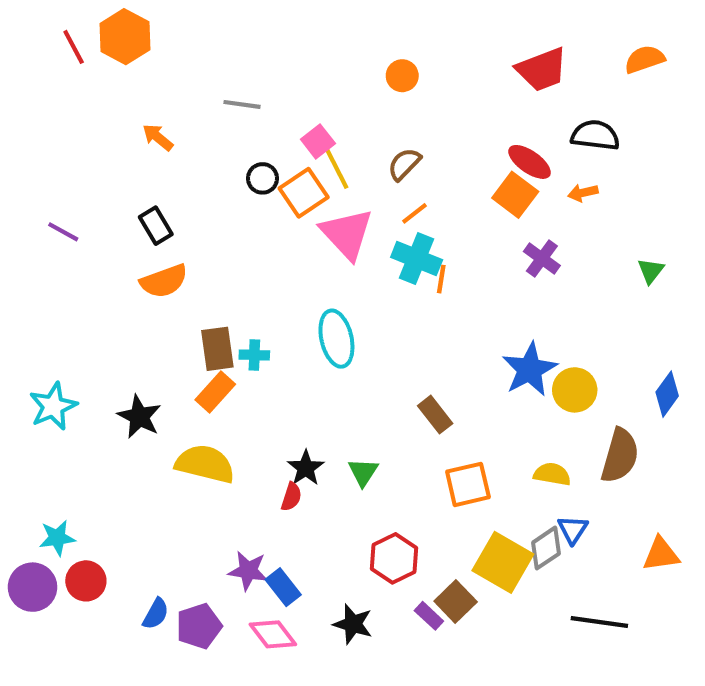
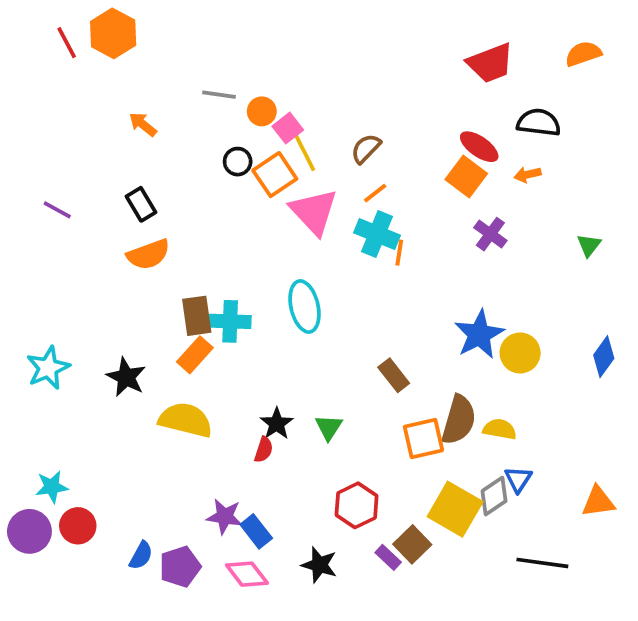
orange circle: (402, 76) -> (262, 111), moved
cyan cross: (254, 355) -> (230, 321), size x1.5
brown semicircle: (620, 456) -> (459, 420), moved

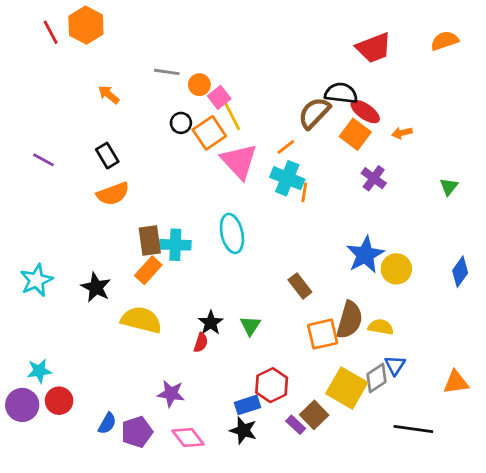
black semicircle: (539, 123) -> (341, 93), moved
brown semicircle: (366, 149) -> (314, 113), moved, size x1.4
blue rectangle: (256, 531) -> (248, 405), moved, turned -70

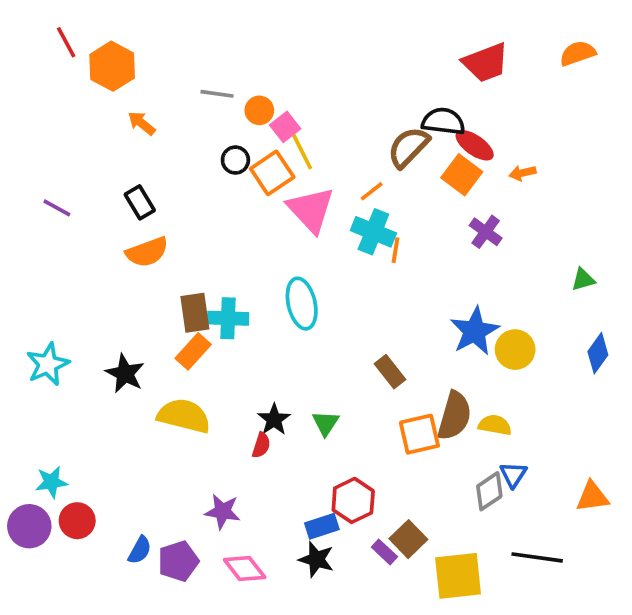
orange hexagon: (86, 25) -> (112, 66), moved
green triangle: (449, 187) -> (583, 280), moved, turned 36
yellow square: (347, 388) -> (458, 576), moved, turned -36

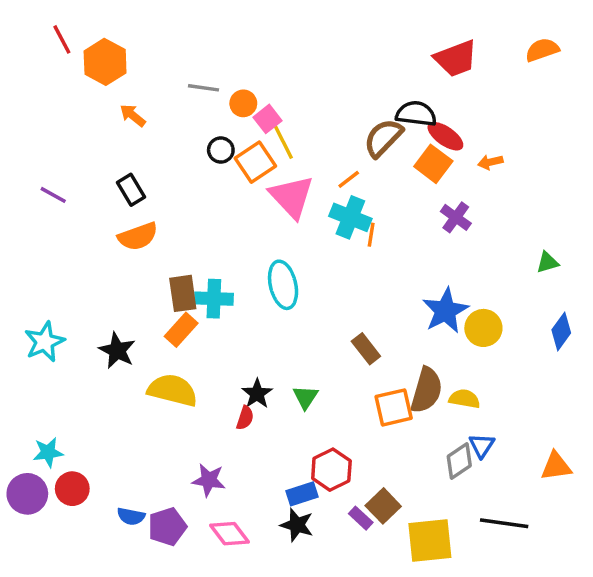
blue semicircle: (140, 550) -> (131, 516), turned 72

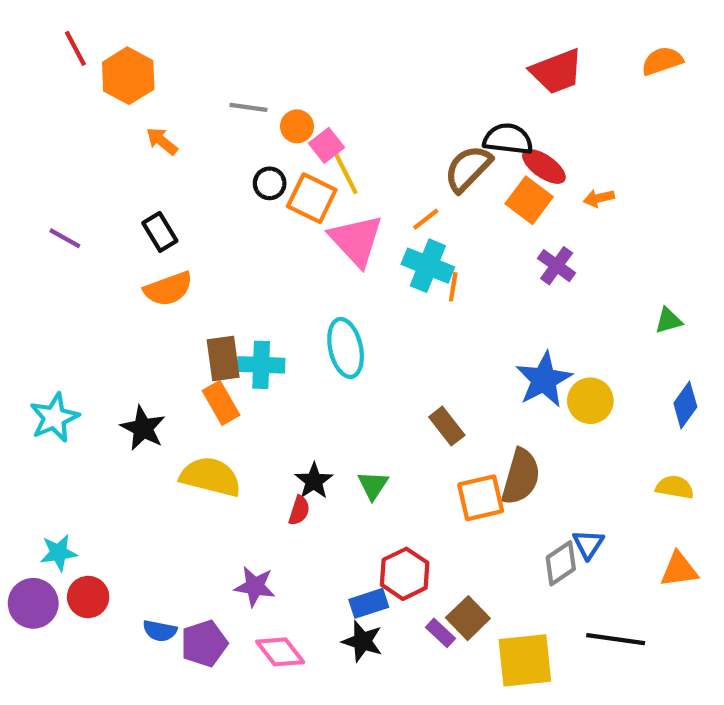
orange square: (255, 162) -> (312, 198), turned -30
orange rectangle: (181, 330) -> (221, 403), turned -72
yellow semicircle: (464, 399) -> (675, 487), moved

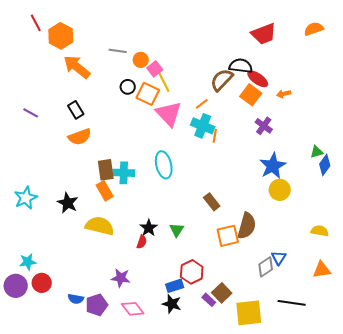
orange arrow: (162, 141) -> (77, 67), size x1.8
blue star: (544, 380) -> (273, 166), moved
blue diamond: (685, 405) -> (325, 165), moved

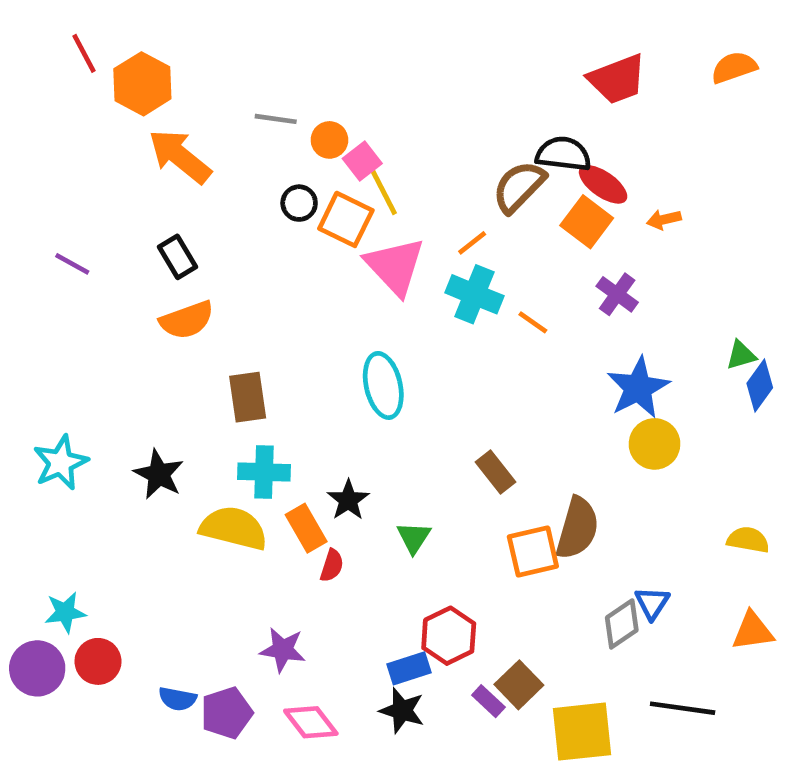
orange line: (215, 136) -> (533, 322), moved, turned -64
cyan cross: (124, 173) -> (264, 472), moved
orange rectangle: (105, 191) -> (306, 528), moved
black star: (149, 228) -> (348, 500), moved

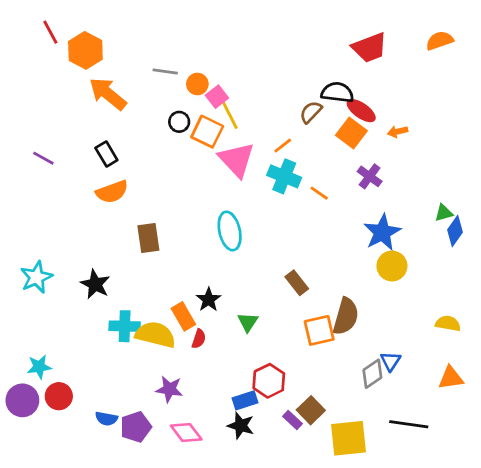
brown semicircle: (519, 187) -> (311, 112), size x0.7
cyan cross: (264, 472) -> (125, 326), moved
yellow semicircle: (234, 528) -> (155, 335), moved

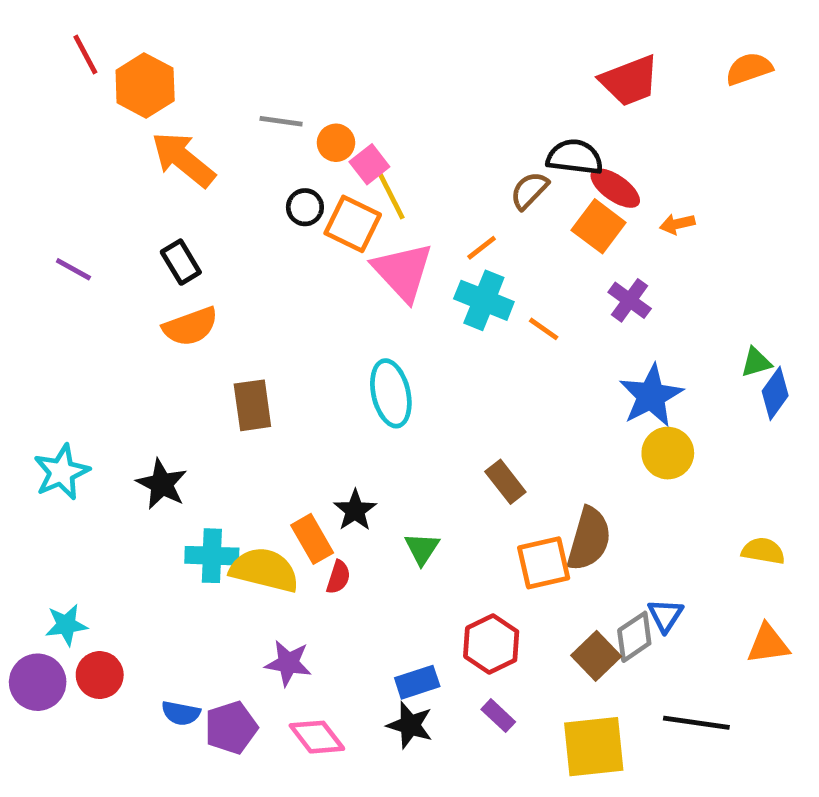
red hexagon: (269, 381) -> (491, 644), moved
brown square: (311, 410) -> (596, 656), moved

